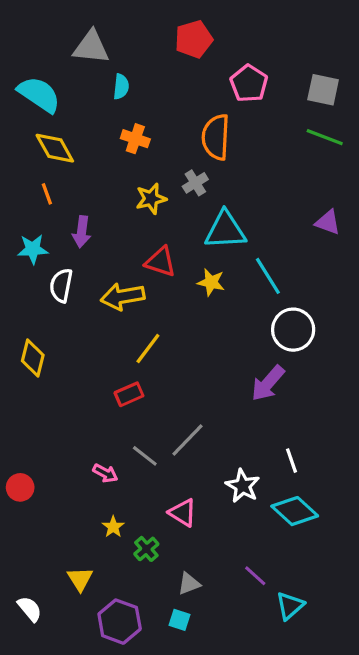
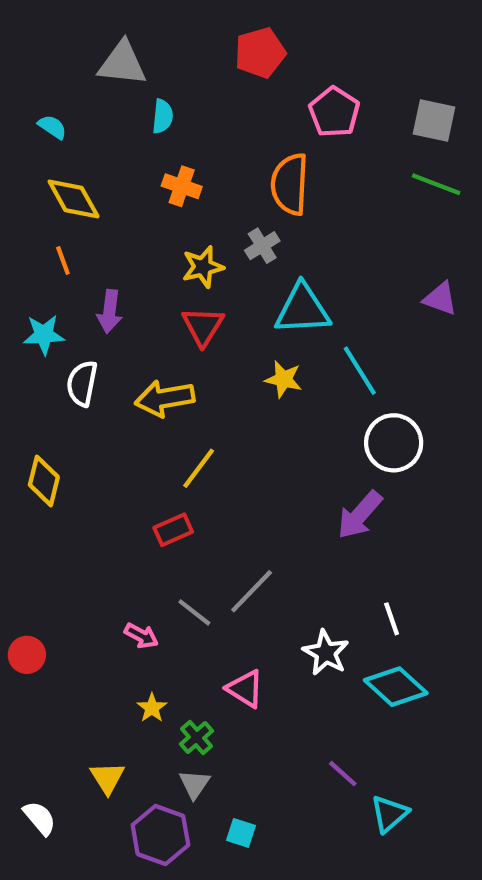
cyan semicircle: (39, 94) -> (52, 127), size x0.5
red triangle: (161, 262) -> (203, 326), moved, turned 44
gray triangle: (189, 584) -> (194, 784), moved, turned -35

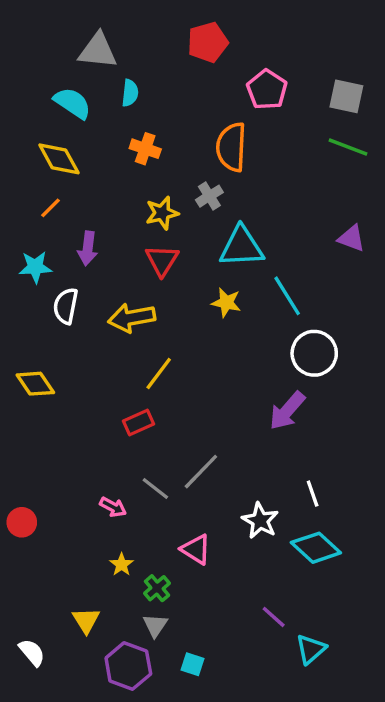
cyan semicircle: (52, 127) -> (72, 103), moved, size x1.6
orange line: (63, 260) -> (51, 208), turned 65
yellow diamond: (44, 481) -> (35, 384), turned -48

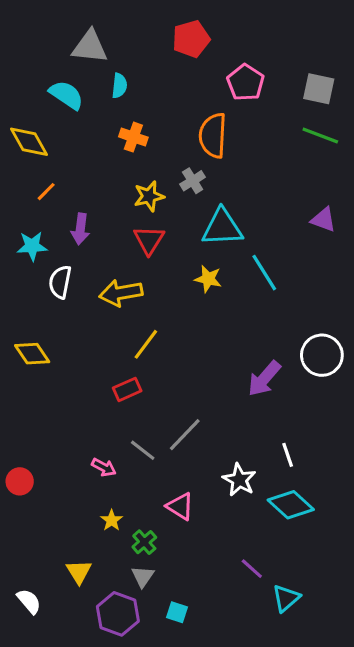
yellow diamond: (59, 159) -> (29, 142), moved
white circle: (314, 353) -> (322, 355), moved

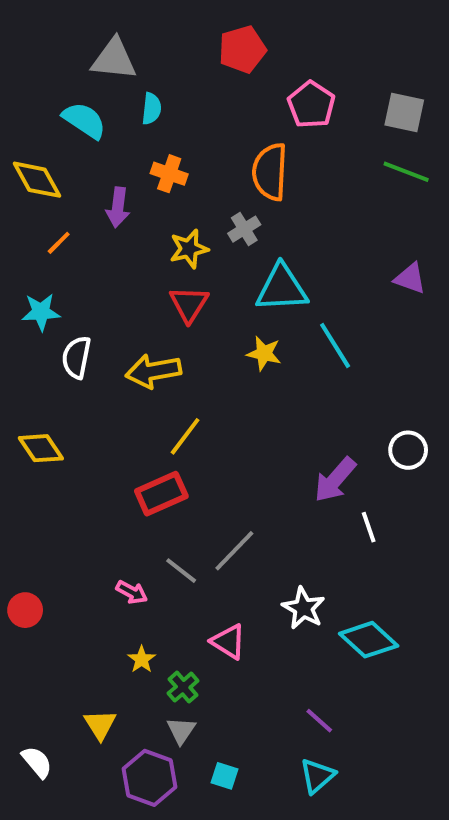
purple arrow: (80, 229) -> (118, 207), moved
white circle: (322, 355) -> (408, 450), size x0.7
red rectangle: (127, 389) -> (161, 494), size x1.4
white line: (288, 455) -> (369, 527), moved
cyan triangle: (286, 598) -> (317, 776), moved

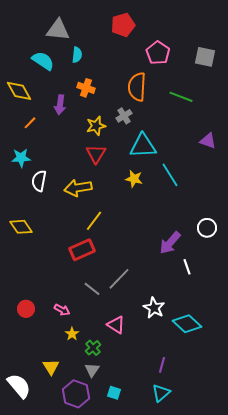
green line: (406, 172) -> (181, 97), moved
pink arrow: (132, 592) -> (62, 310), moved
red circle: (25, 610) -> (26, 309), moved
purple line: (319, 721) -> (162, 365), turned 63
white semicircle: (37, 762) -> (19, 386), size x1.5

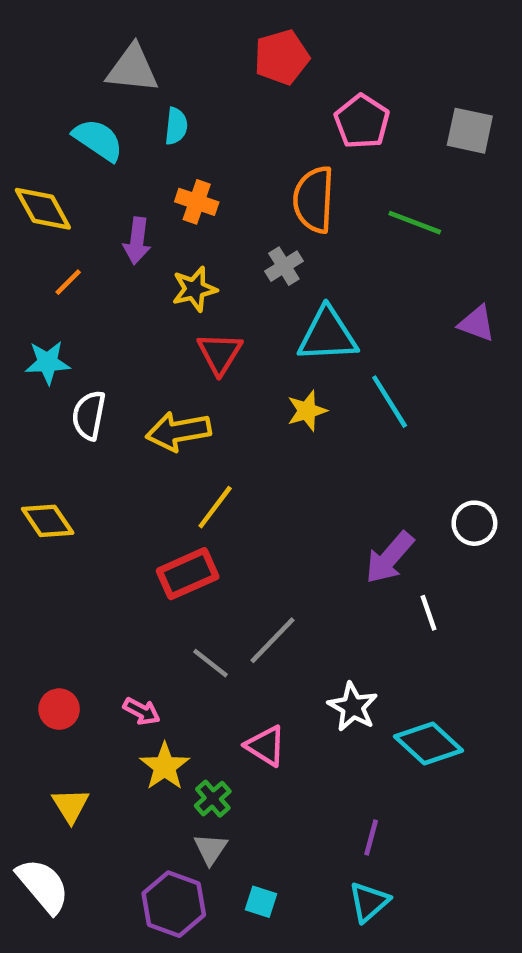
yellow star: (96, 126) -> (194, 289), moved
yellow star: (134, 179) -> (307, 411), turned -30
yellow star: (72, 334) -> (165, 766), size x1.5
yellow triangle: (51, 367) -> (71, 805), moved

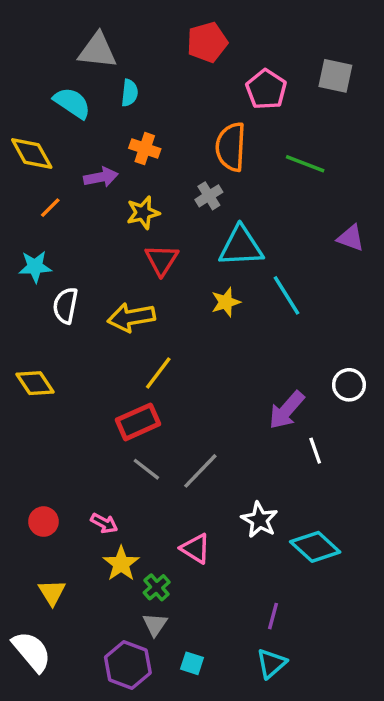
gray square: (470, 131) -> (335, 76), moved
purple arrow: (137, 241) -> (101, 177), turned -108
gray line: (211, 663) -> (146, 469), moved

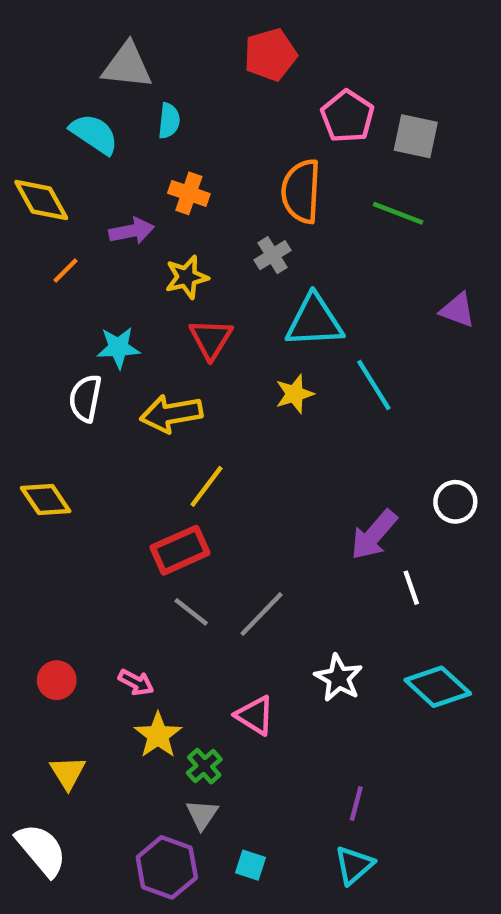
gray square: (335, 76) -> (416, 136), moved
cyan star: (35, 267) -> (118, 348), moved
cyan diamond: (315, 547) -> (438, 687), moved

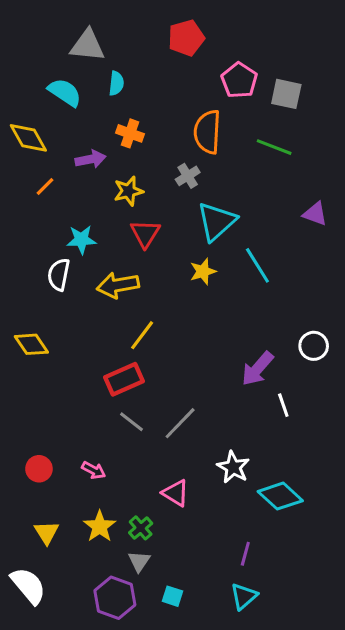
cyan triangle: (314, 321) -> (217, 221), turned -39
cyan diamond: (438, 687) -> (280, 496), moved
yellow star: (158, 735) -> (100, 526), moved

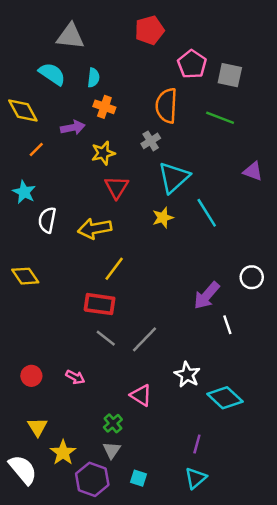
cyan semicircle: (116, 83) -> (93, 78), moved
cyan star: (81, 240) -> (24, 192), moved, turned 30
red rectangle: (124, 379) -> (100, 304), turned 32
yellow star: (100, 526) -> (63, 453), moved

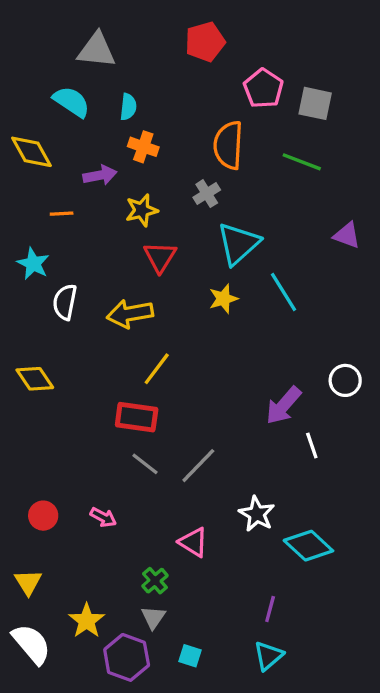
orange line: (36, 149) -> (62, 214), moved, turned 42
yellow triangle: (37, 427) -> (28, 582), moved

